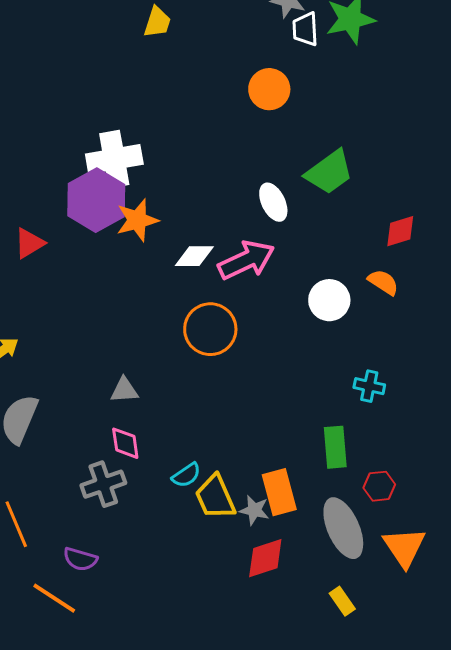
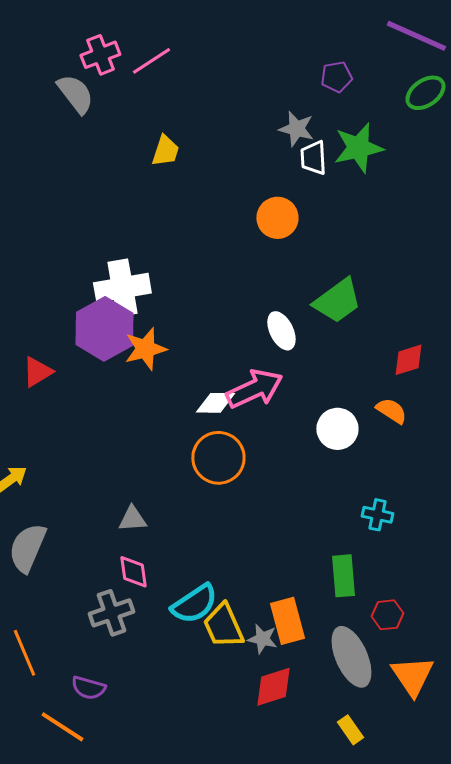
white diamond: (194, 256) -> (215, 403), moved
cyan semicircle: (186, 475) -> (194, 604), size x1.6

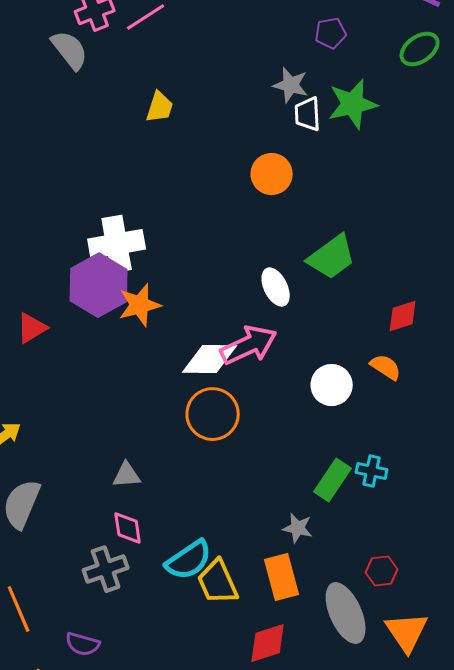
white diamond: (215, 403) -> (210, 359), size x1.4
green rectangle: (343, 576) -> (333, 480), moved, turned 39
gray star: (262, 639) -> (298, 528), moved

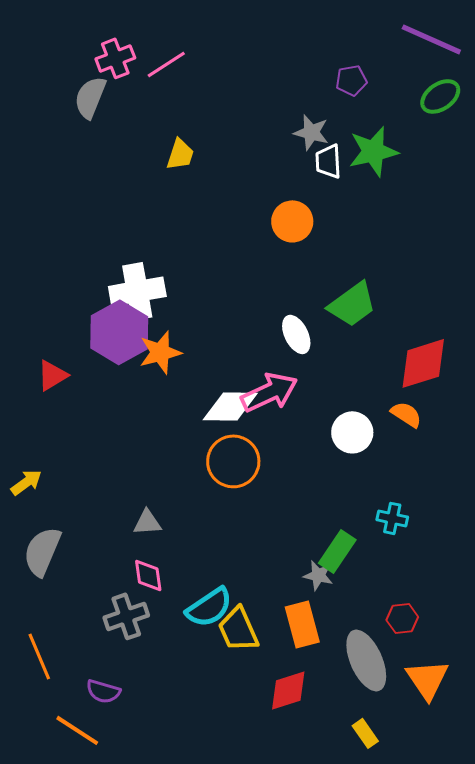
gray semicircle: (70, 50) -> (90, 97), turned -120
red diamond: (403, 316) -> (423, 363), size x1.6
green rectangle: (333, 480) -> (337, 551), moved

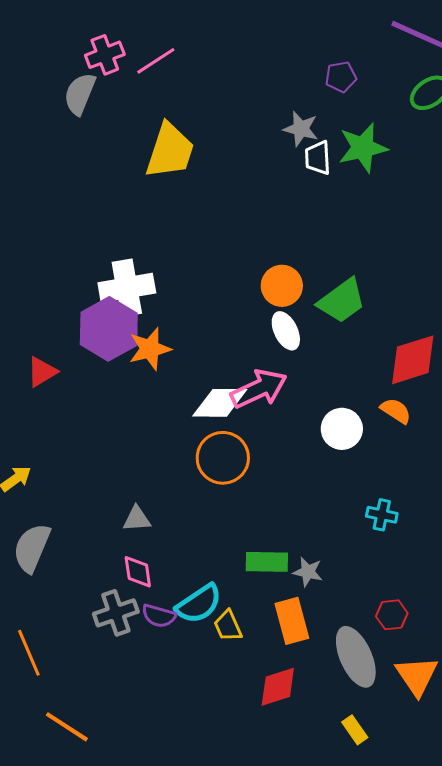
yellow trapezoid: (180, 154) -> (170, 151), size x1.8
orange circle: (292, 221) -> (282, 286), moved
green rectangle: (337, 551) -> (267, 562), moved, turned 57
yellow trapezoid: (238, 629) -> (228, 626), size x0.7
purple semicircle: (103, 691) -> (159, 616), moved

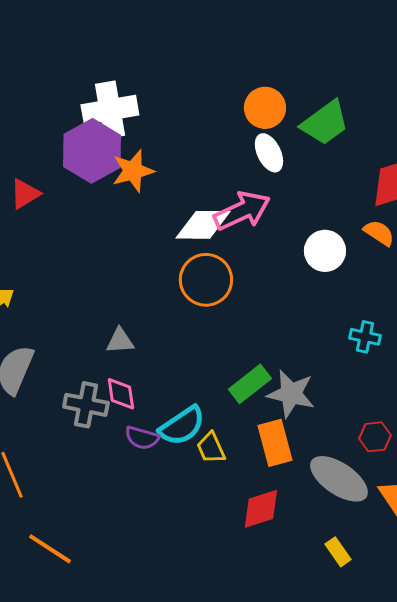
green rectangle: (267, 562) -> (250, 384), turned -39
gray star: (308, 572) -> (291, 394), size x1.6
gray cross: (116, 613) -> (86, 405), moved, turned 30
gray ellipse: (356, 657) -> (339, 479), turned -32

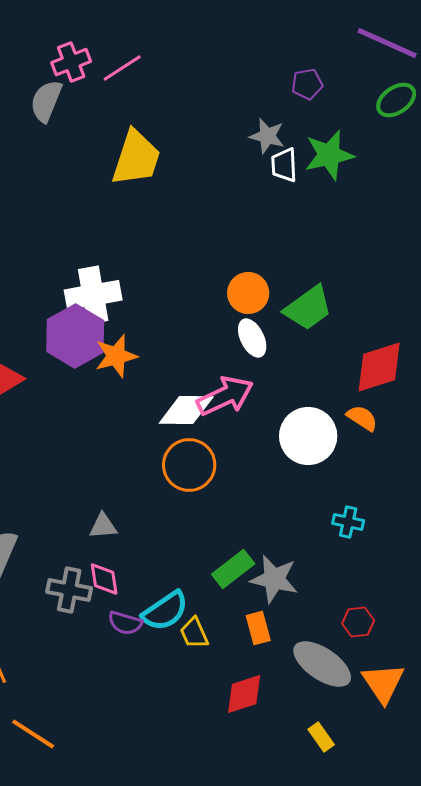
white circle: (325, 251) -> (308, 436), size x1.4
orange rectangle: (275, 443) -> (258, 628), size x0.7

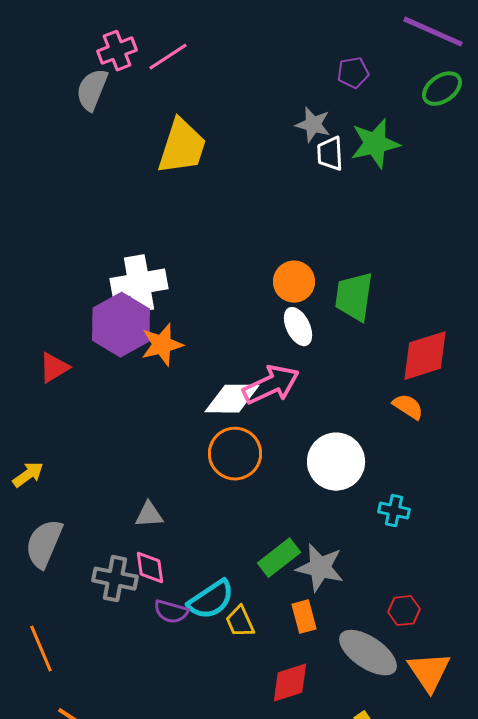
green trapezoid: (308, 308) -> (354, 297), turned 134
white circle: (308, 436) -> (336, 462), moved

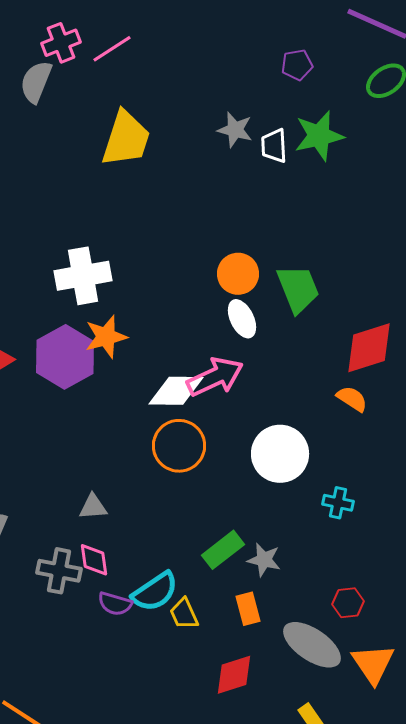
gray star: (313, 125) -> (235, 130), moved
green trapezoid: (354, 297) -> (298, 289), turned 150
purple hexagon: (121, 325) -> (65, 357), moved
gray star: (320, 568) -> (264, 560), size x0.7

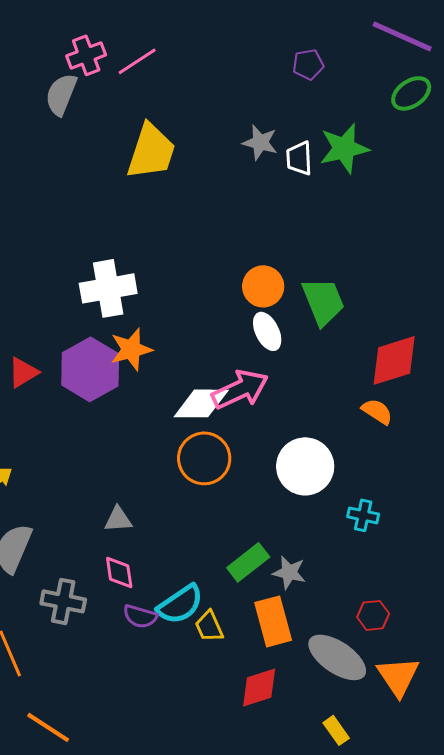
purple pentagon: (297, 65) -> (308, 64), moved
gray cross: (59, 571) -> (63, 601), moved
orange rectangle: (248, 609) -> (273, 621), size x1.5

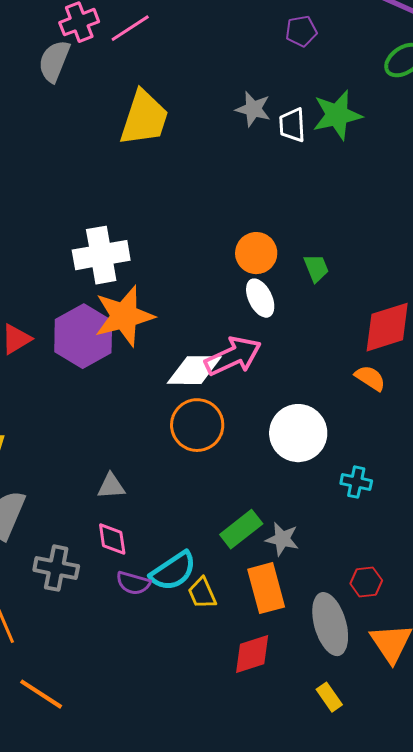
green trapezoid: (323, 301) -> (316, 268), size x0.6
orange star: (131, 349) -> (124, 316), size x1.4
gray ellipse: (337, 657) -> (330, 624), turned 40

